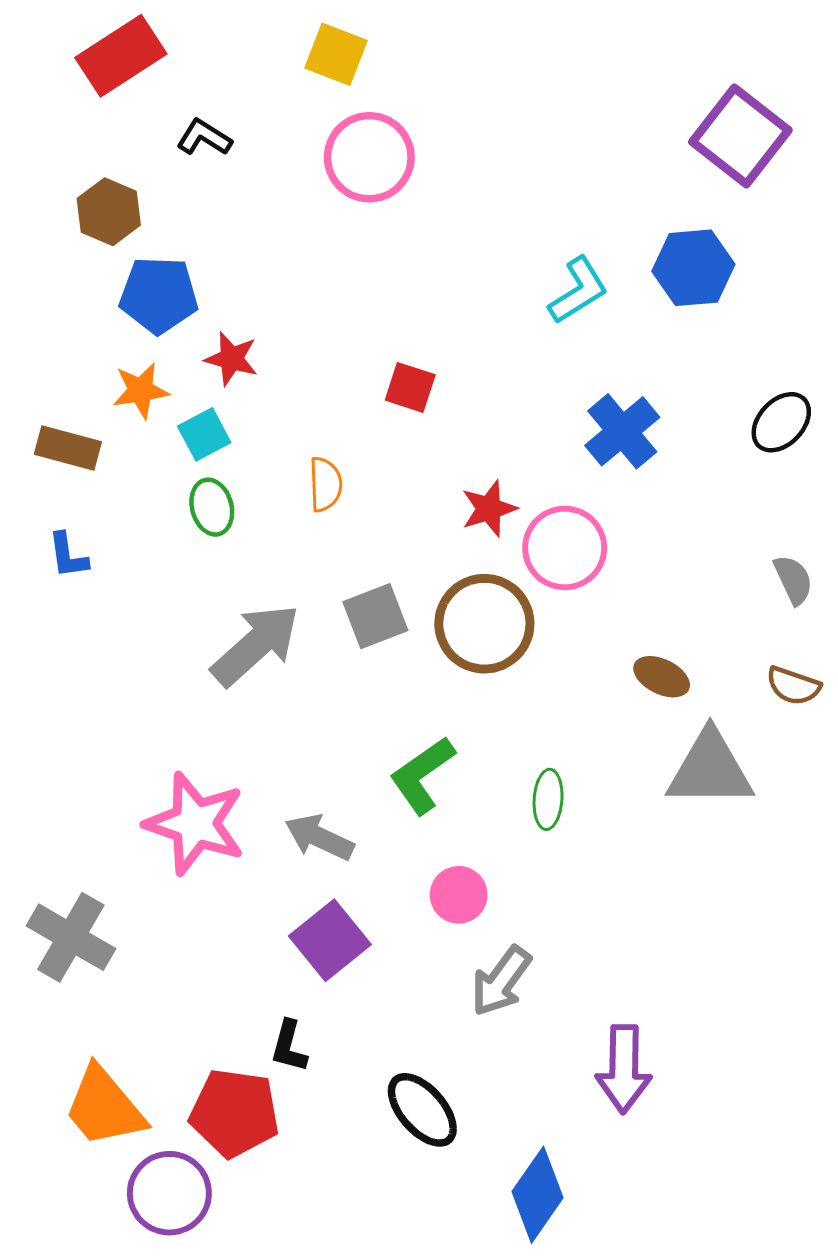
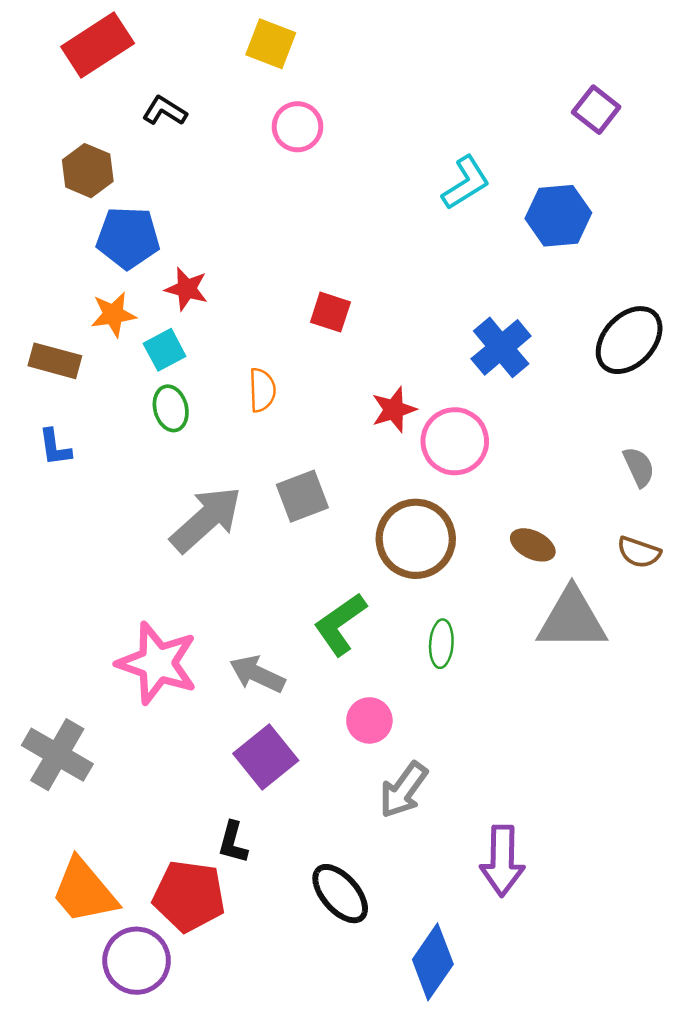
purple square: (740, 136) -> (596, 110), size x0.6
pink circle: (369, 157) -> (297, 127), size x0.7
cyan L-shape: (578, 290) -> (466, 183), moved
black ellipse: (781, 422) -> (629, 340), size x1.4
brown circle: (484, 624) -> (416, 539), moved

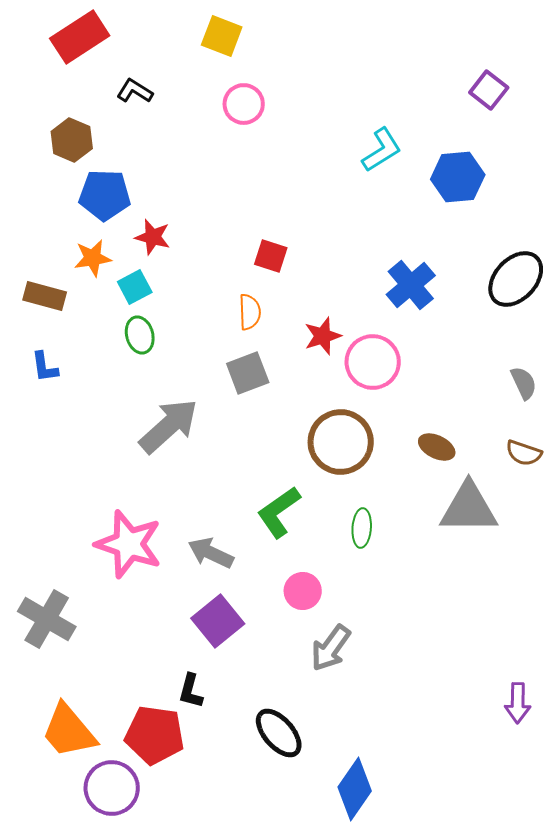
orange semicircle: (262, 390) -> (250, 312), moved
gray square: (302, 496) -> (248, 373), moved
purple arrow: (502, 861) -> (518, 703), moved, size x0.7

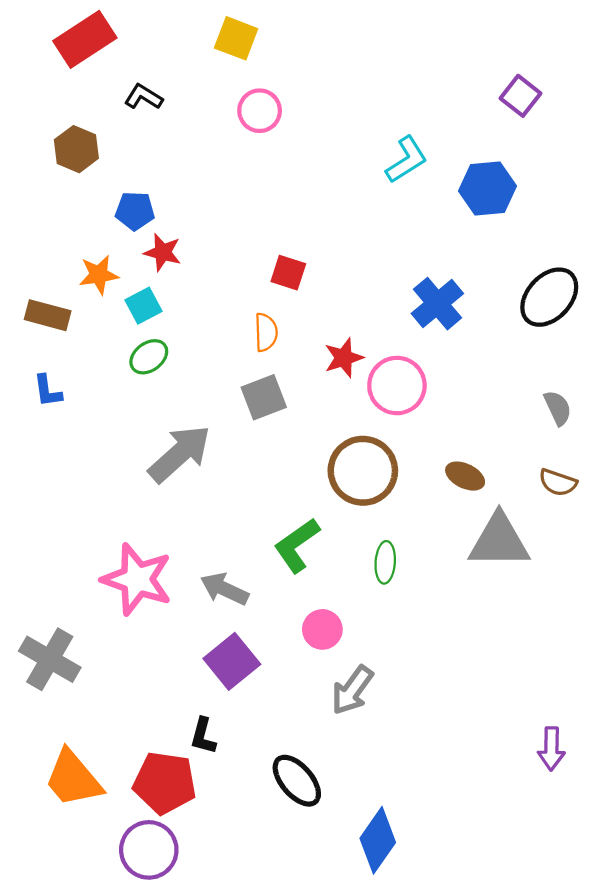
blue pentagon: (105, 195) -> (135, 211), moved, size x0.7
green ellipse: (140, 335) -> (149, 357), turned 69
purple circle: (112, 788) -> (149, 850), moved

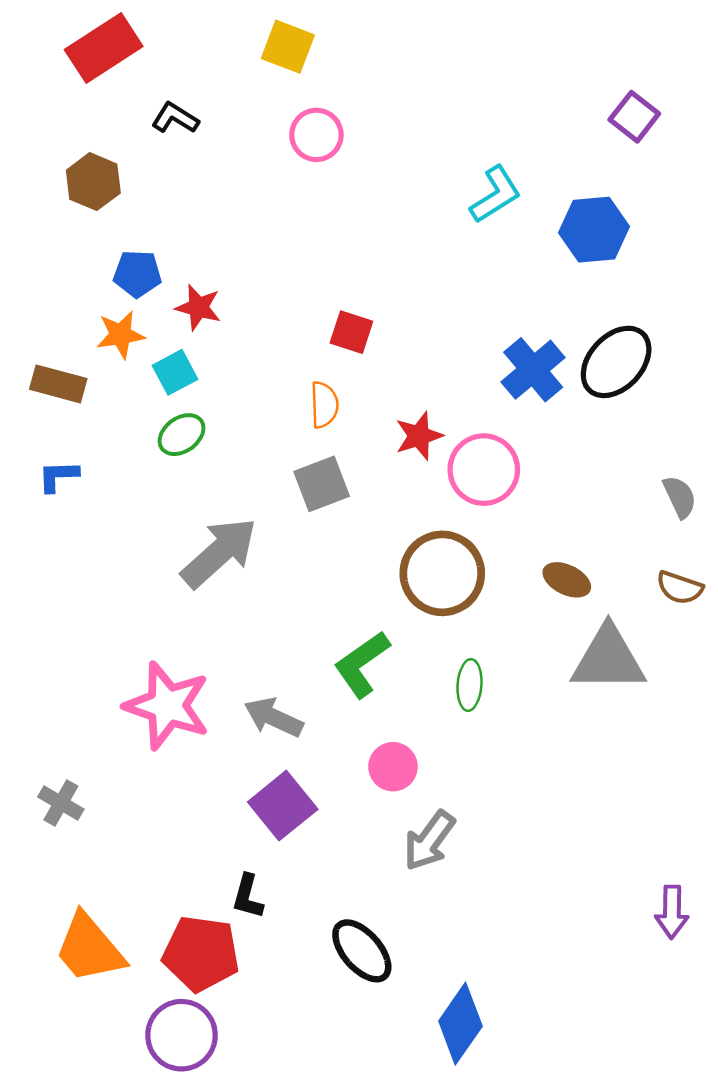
blue pentagon: (135, 211) -> (137, 274), moved
black ellipse: (549, 297) -> (616, 362), moved
blue L-shape: (48, 391) -> (58, 476), turned 96
gray cross: (50, 659) -> (61, 803), size x0.6

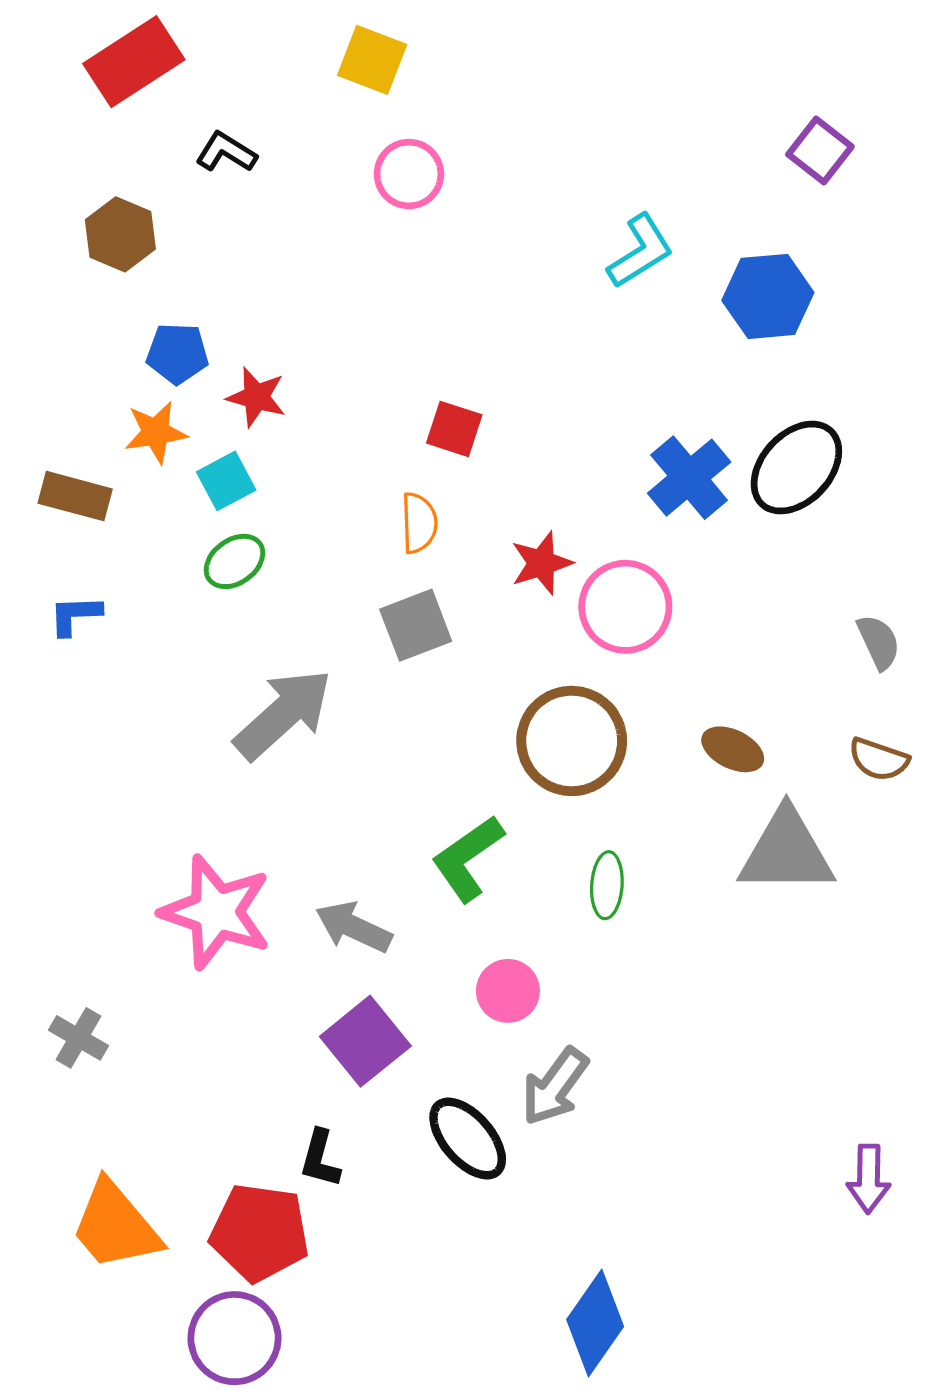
black ellipse: (362, 951) -> (468, 1138), moved

